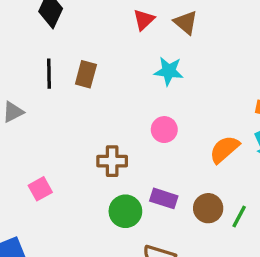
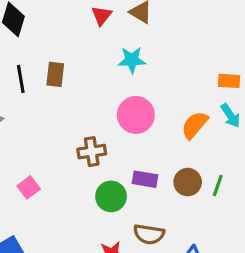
pink circle: (164, 130) -> (136, 115), size x1.5

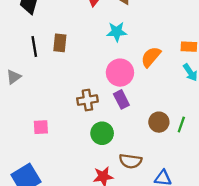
orange semicircle: (195, 125) -> (151, 57), moved
purple rectangle: (145, 179) -> (121, 99), moved, turned 54
pink square: (29, 187) -> (41, 127), turned 35

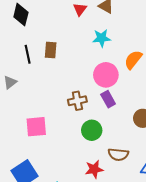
pink square: (41, 127) -> (36, 127), size x1.5

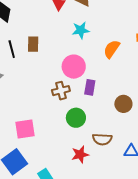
pink circle: (106, 75) -> (74, 67), moved
purple rectangle: (108, 99) -> (90, 87), turned 42
pink square: (36, 127) -> (25, 129), moved

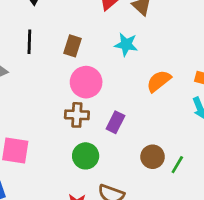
brown rectangle: (33, 44) -> (73, 46), moved
pink circle: (74, 67) -> (86, 82), moved

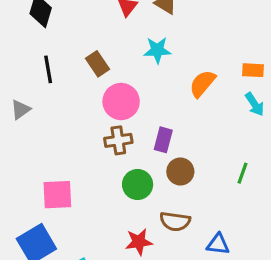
brown rectangle: (73, 46) -> (97, 64), turned -40
brown circle: (153, 157) -> (180, 172), moved

